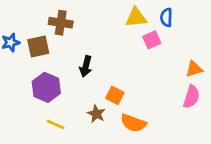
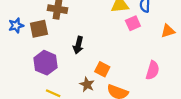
orange triangle: (194, 69) -> (168, 31), moved
pink semicircle: (191, 97) -> (153, 70), moved

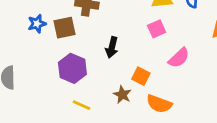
pink square: (133, 23) -> (157, 29), moved
pink semicircle: (153, 70) -> (179, 58), moved, turned 30

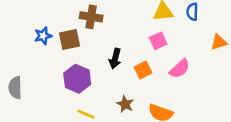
orange square: (141, 76) -> (143, 70), moved, turned 36

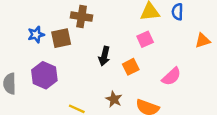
pink semicircle: (180, 69) -> (171, 76), moved
purple hexagon: (77, 79) -> (44, 75), moved

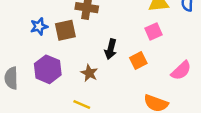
brown star: (114, 99) -> (89, 73), moved

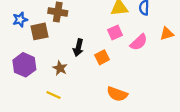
blue star: (39, 26) -> (20, 20), moved
pink semicircle: (181, 71) -> (139, 42), moved

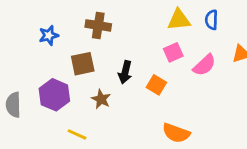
brown square: (39, 31) -> (83, 64), moved
orange square: (102, 57) -> (156, 85), turned -32
yellow line: (53, 95) -> (77, 134), moved

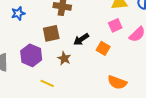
blue star: (49, 35) -> (18, 13), moved
black arrow: (125, 72) -> (81, 39), turned 42

